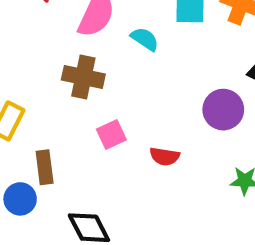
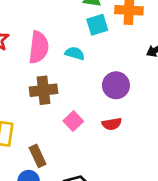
purple circle: (223, 110) -> (116, 85), moved

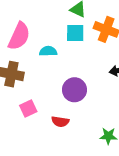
cyan semicircle: (75, 53) -> (48, 51), turned -35

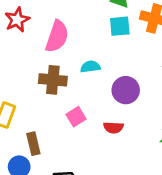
cyan semicircle: (48, 51) -> (90, 67), moved

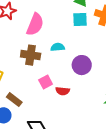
red semicircle: (113, 127) -> (63, 91), moved
brown rectangle: (33, 144) -> (14, 100), turned -42

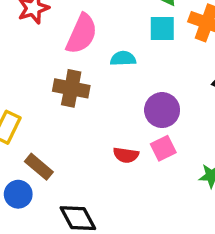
cyan semicircle: (58, 47) -> (123, 59), moved
pink square: (46, 82) -> (163, 148), moved

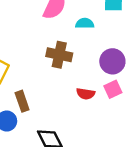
brown cross: (71, 88) -> (59, 55), moved
brown rectangle: (39, 167) -> (22, 101), turned 30

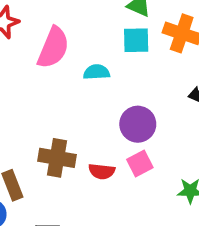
brown cross: (59, 55) -> (57, 158), moved

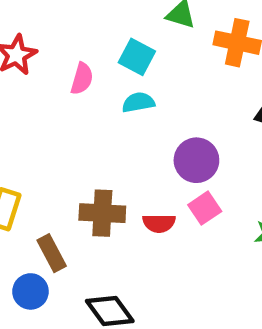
cyan square: (136, 40) -> (137, 57), moved, turned 36
pink semicircle: (53, 48) -> (82, 79), size x0.6

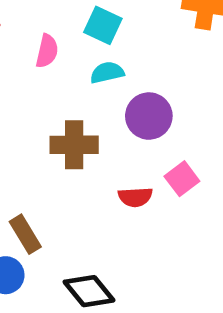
purple circle: (196, 160) -> (149, 116), moved
brown cross: (102, 213) -> (74, 145), moved

